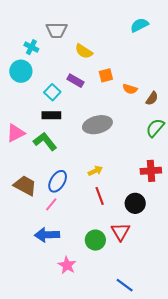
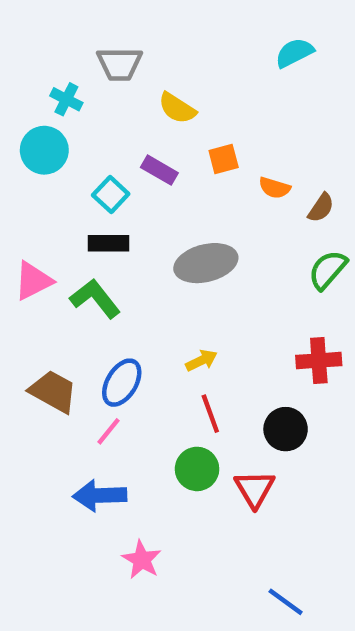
green circle: (95, 240) -> (197, 469), moved
blue line: (125, 285) -> (286, 602), moved

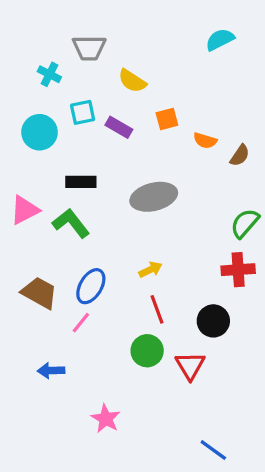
cyan circle: (44, 150) -> (40, 132), moved
cyan square: (111, 194) -> (83, 112), moved, turned 35
green semicircle: (328, 270) -> (245, 223), moved
blue arrow: (100, 496) -> (51, 371), moved, size x0.7

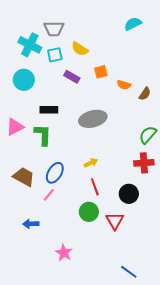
cyan cross: (49, 74) -> (30, 45), size x1.6
cyan square: (83, 112) -> (55, 55), moved
green L-shape: (71, 223) -> (43, 135), turned 40

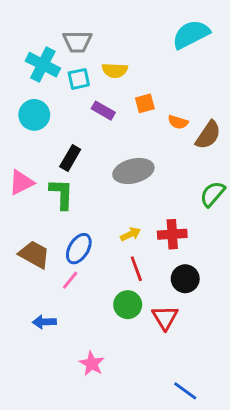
cyan semicircle: (133, 24) -> (191, 34), size x1.5
yellow semicircle: (80, 49) -> (115, 70), turned -30
brown semicircle: (145, 94) -> (208, 135), size x1.5
black rectangle: (49, 110) -> (70, 158), turned -60
red cross: (144, 163) -> (172, 234), moved

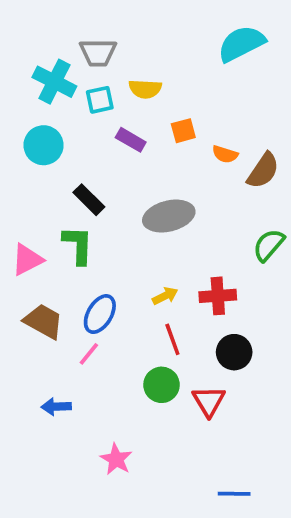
black rectangle: (70, 158) -> (89, 200), turned -75
pink triangle: (21, 182) -> (27, 260), moved
blue line: (185, 391) -> (234, 494), turned -35

